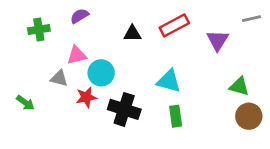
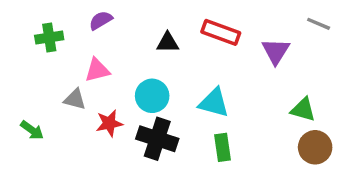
gray line: (252, 19) -> (319, 24), turned 36
red rectangle: (174, 25) -> (221, 32), turned 48
cyan circle: (101, 73) -> (152, 96), moved

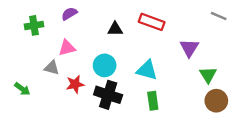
purple triangle: (276, 51) -> (189, 48), moved
green triangle: (303, 110) -> (208, 75), turned 42

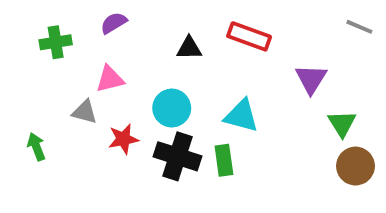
green arrow: (22, 89) -> (36, 147), turned -147
green rectangle: (153, 101) -> (224, 160), moved

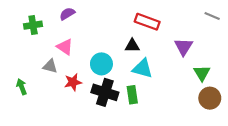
black triangle: (189, 48) -> (132, 46), moved
pink triangle: (110, 79) -> (65, 47), turned 48

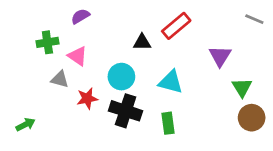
red rectangle: (147, 22) -> (176, 26), turned -60
green cross: (33, 25) -> (47, 42), moved
black triangle: (132, 46) -> (142, 42), moved
green arrow: (22, 87) -> (26, 125), moved, turned 84
green rectangle: (132, 95) -> (168, 123), moved

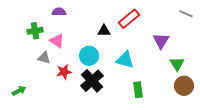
purple semicircle: (80, 16) -> (59, 12), turned 32
black cross: (126, 111) -> (92, 81), turned 30
green rectangle: (168, 123) -> (138, 90), moved

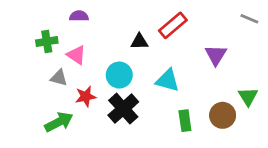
green triangle: (177, 64) -> (248, 97), moved
brown circle: (184, 86) -> (223, 115), moved
green arrow: (19, 91) -> (59, 122), moved, size x1.5

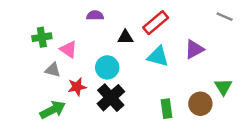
purple semicircle: (79, 16) -> (95, 15), moved
purple triangle: (216, 55) -> (194, 49), turned 30
cyan triangle: (168, 80) -> (158, 57), moved

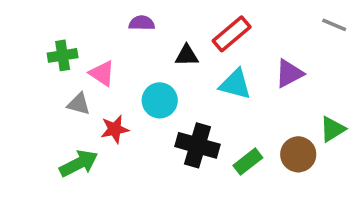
green triangle: (223, 87) -> (332, 129), turned 30
black cross: (111, 98) -> (197, 145), moved, turned -32
green rectangle: (166, 109) -> (248, 162), turned 60

